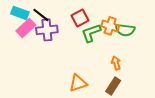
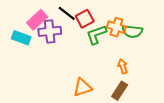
cyan rectangle: (20, 13) -> (21, 38), moved
black line: (41, 15) -> (67, 13), moved
pink rectangle: (26, 28) -> (37, 20), moved

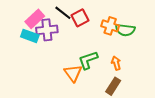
green L-shape: (96, 35) -> (88, 60), moved
cyan rectangle: (21, 38) -> (30, 36), moved
orange triangle: (83, 87) -> (73, 73), moved, turned -48

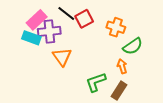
green semicircle: (125, 30) -> (133, 46), moved, turned -42
green L-shape: (88, 60) -> (96, 82), moved
orange triangle: (73, 73) -> (62, 57), moved

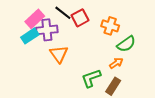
cyan rectangle: (31, 38) -> (30, 36), turned -54
orange arrow: (122, 66) -> (116, 63), turned 72

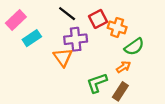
red square: (80, 18) -> (98, 19), moved
pink rectangle: (35, 19) -> (16, 20), moved
purple cross: (47, 30) -> (76, 39), moved

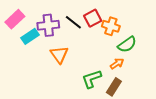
black line: (67, 14) -> (73, 22), moved
purple cross: (76, 39) -> (48, 25), moved

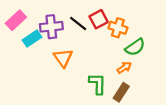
green L-shape: (92, 79) -> (98, 84), turned 110

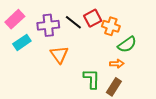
cyan rectangle: (32, 39) -> (22, 42), moved
orange arrow: (124, 68) -> (117, 64), turned 32

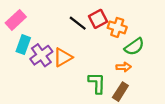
purple cross: (48, 25) -> (41, 55), moved, turned -30
cyan rectangle: (22, 42) -> (23, 45), turned -36
orange triangle: (59, 55) -> (63, 57), turned 36

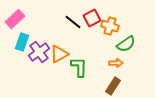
green L-shape: (97, 83) -> (79, 67), moved

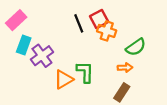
black line: (73, 22) -> (79, 23), turned 30
orange cross: (110, 26) -> (107, 31), moved
orange triangle: (59, 54) -> (64, 79), moved

